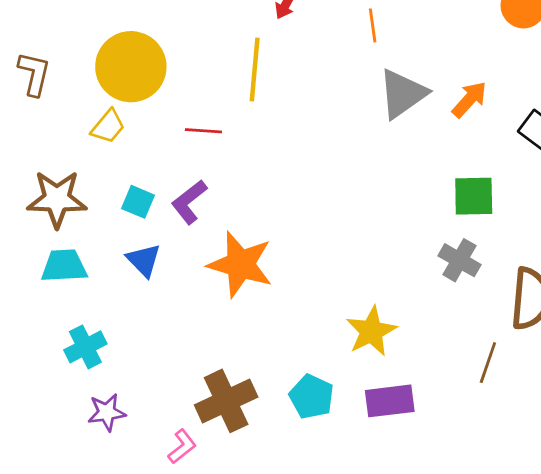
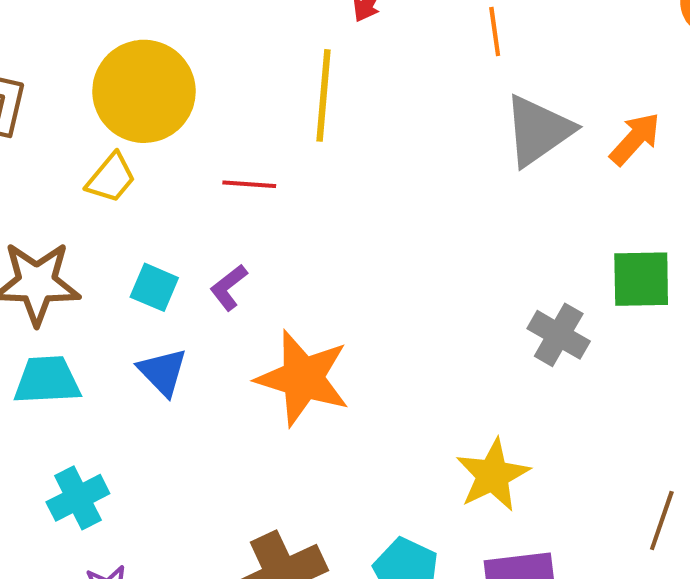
purple L-shape: (189, 202) -> (229, 287), size x0.7
gray cross: (459, 260) -> (559, 335), moved

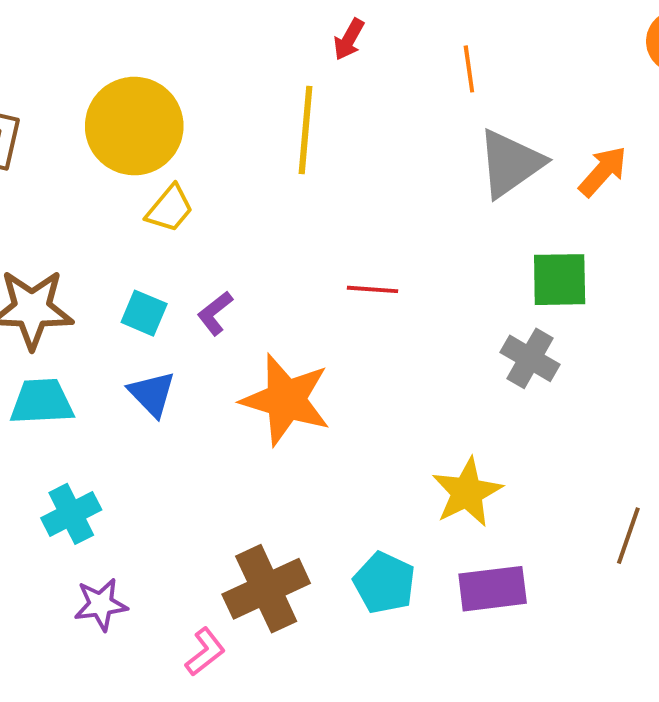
yellow trapezoid: (111, 178) -> (170, 209), moved
red line: (249, 184) -> (372, 289), moved
green square: (641, 279) -> (560, 280), moved

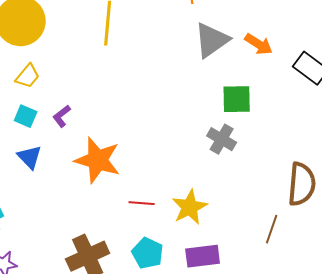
orange arrow: (603, 171) -> (259, 44), turned 80
yellow trapezoid: (170, 209) -> (28, 76), moved
red line: (372, 289) -> (142, 203), moved

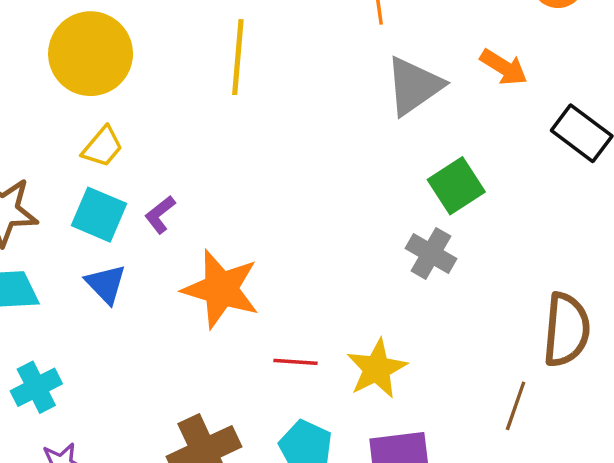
orange arrow: (259, 44) -> (504, 67), moved
green square: (237, 99) -> (456, 186), turned -32
cyan square: (26, 116) -> (99, 215), size x1.4

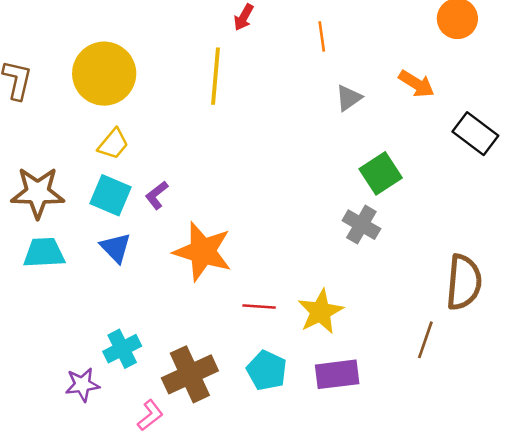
gray triangle: (414, 86) -> (349, 98), size x0.6
cyan cross: (36, 387) -> (122, 349), moved

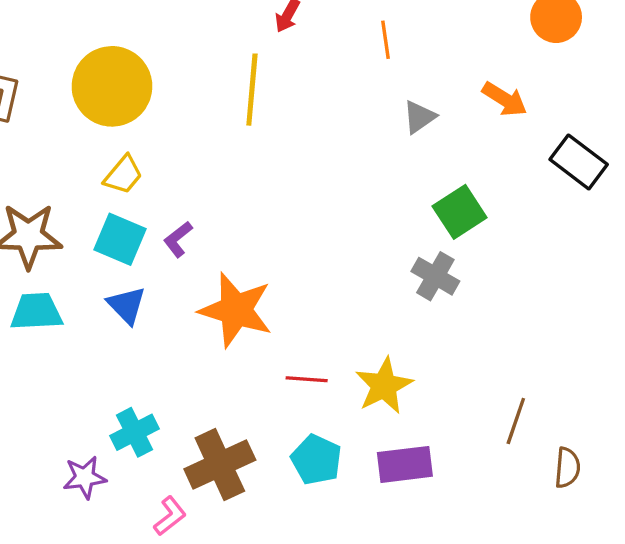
brown semicircle: (464, 282) -> (567, 468), moved, size x0.6

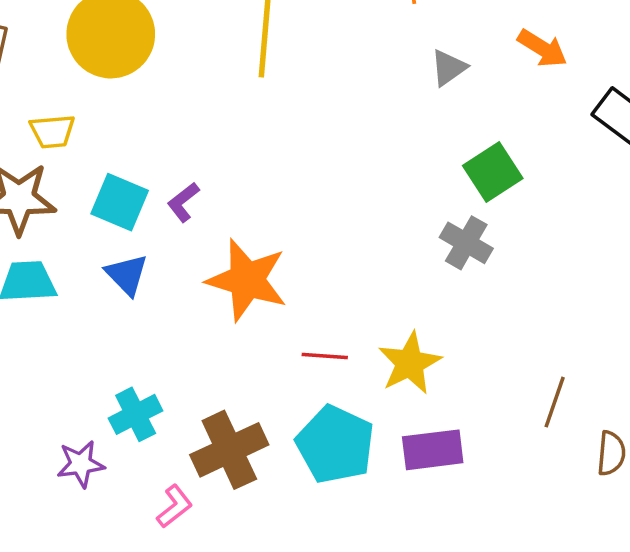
yellow trapezoid: (123, 175) -> (52, 131), moved, turned 45
cyan pentagon: (316, 460) -> (335, 444), size x1.4

